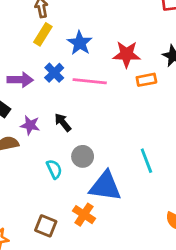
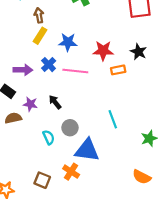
blue star: (80, 43) -> (68, 42), turned -30
cyan line: (146, 161) -> (113, 119), moved

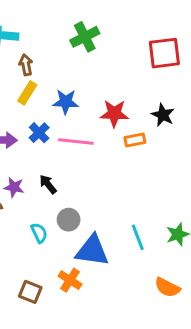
cyan line: (113, 119) -> (138, 237), moved

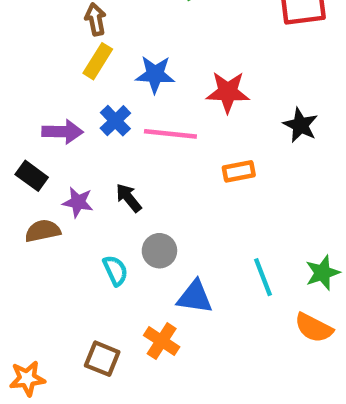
black star: (163, 115) -> (300, 125), moved
orange rectangle: (135, 140) -> (239, 171), moved
blue triangle: (92, 251) -> (195, 297), size x0.7
orange semicircle: (167, 287) -> (314, 328), moved

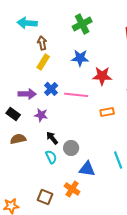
blue star: (155, 74) -> (80, 58), moved
black arrow: (129, 198) -> (52, 138), moved
purple star: (78, 202) -> (41, 115), moved

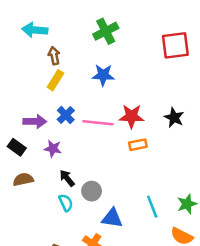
red star: (102, 76) -> (132, 116), moved

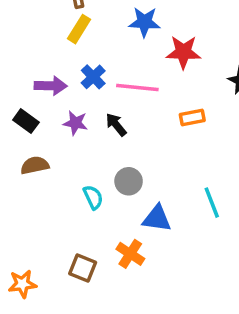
red star: (132, 116) -> (183, 52), moved
black arrow: (67, 178) -> (116, 125), moved

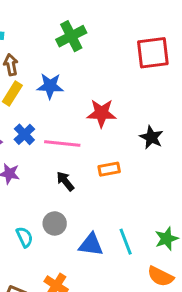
blue star: (144, 22) -> (50, 86), moved
black arrow: (116, 125) -> (65, 181), moved
blue triangle: (157, 218) -> (91, 245), moved

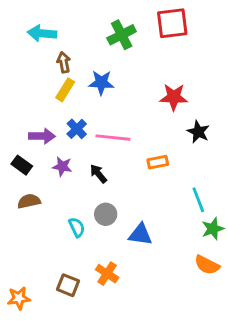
red square: (153, 53) -> (172, 23), moved
red star: (102, 113) -> (174, 97), moved
black arrow: (65, 181) -> (98, 174), moved
cyan line: (126, 242) -> (198, 200), moved

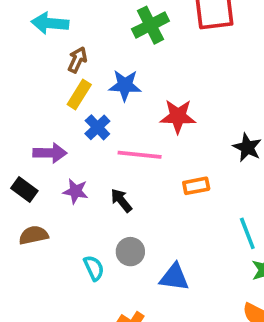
brown arrow: (64, 62) -> (77, 60), turned 36
red star: (174, 97) -> (178, 116), moved
blue cross: (77, 129) -> (97, 127), moved

